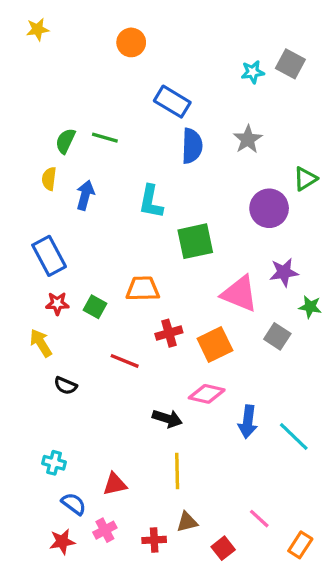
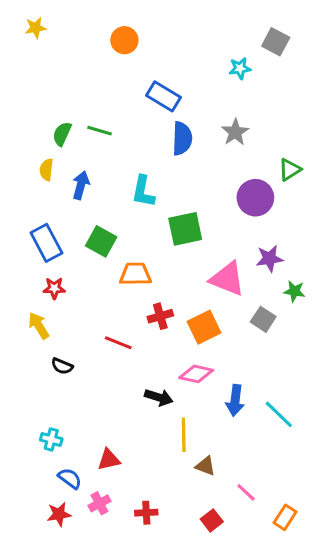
gray square: (290, 64) -> (276, 42), moved
green square: (95, 307) -> (101, 241), moved, size x1.4
yellow line: (177, 471) -> (184, 435), moved
brown triangle: (187, 522) -> (206, 466), moved, turned 35

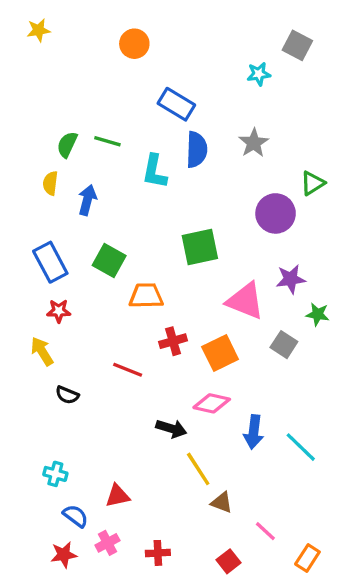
cyan L-shape: (143, 191) -> (155, 171), moved
yellow line: (184, 435) -> (198, 469), turned -32

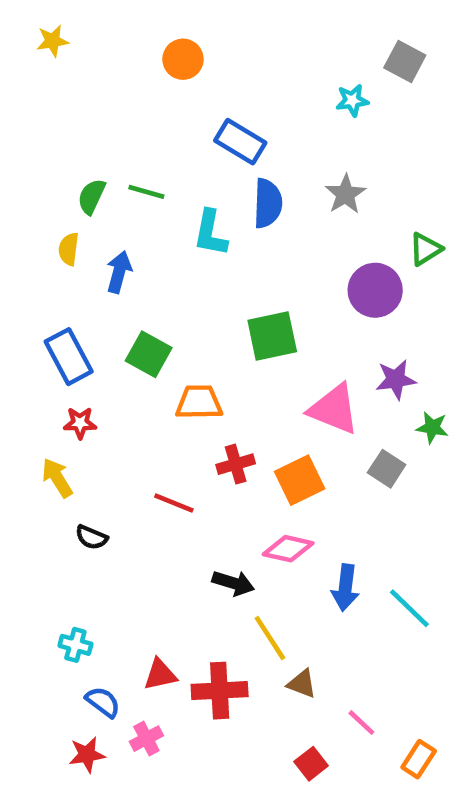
red cross: (158, 553) -> (220, 691), moved, size x1.6

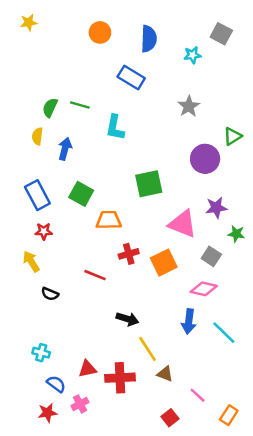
blue semicircle: (268, 203) -> (149, 39), moved
pink diamond: (288, 549) -> (204, 289), moved

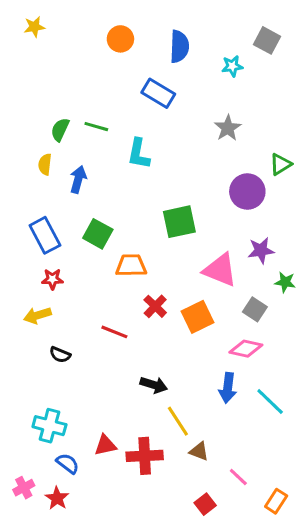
red cross: (129, 254) -> (155, 306), turned -30
yellow arrow: (31, 261) -> (37, 315), turned -75
cyan cross: (41, 353) -> (49, 426), size x1.5
pink cross: (80, 404) -> (24, 488), moved
red star: (47, 413) -> (57, 498), turned -30

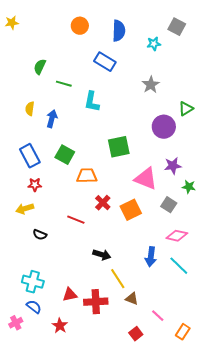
yellow star: (34, 27) -> (12, 23), moved
green semicircle: (60, 130) -> (40, 67), moved
pink diamond: (246, 349) -> (177, 236), moved
blue semicircle: (68, 463) -> (34, 307), moved
red star: (57, 498) -> (60, 326), moved

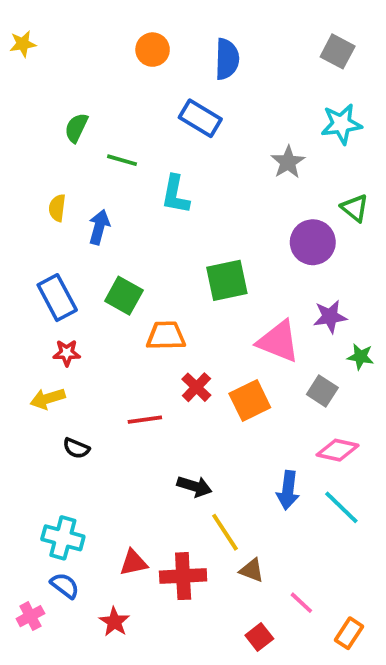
cyan star: (154, 44) -> (341, 124), moved, size x1.5
green triangle: (186, 109) -> (355, 208), turned -49
red line: (76, 220) -> (145, 420), turned -30

